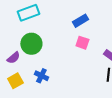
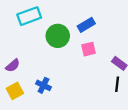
pink square: (82, 43) -> (89, 49), turned -32
green circle: (31, 44) -> (58, 36), moved

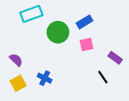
purple semicircle: (13, 66) -> (16, 60), turned -96
black line: (117, 84) -> (103, 77), moved, turned -40

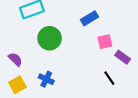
green circle: (58, 32) -> (50, 38), moved
pink square: (87, 44) -> (105, 42), moved

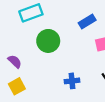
blue cross: (46, 79) -> (72, 81), moved, turned -32

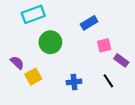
yellow square: (17, 86) -> (33, 77), moved

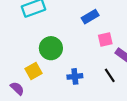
green circle: (50, 42) -> (51, 48), moved
purple semicircle: (17, 63) -> (17, 88), moved

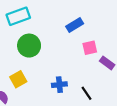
green circle: (51, 48) -> (29, 46), moved
black line: (110, 75) -> (87, 93), moved

